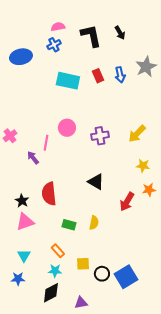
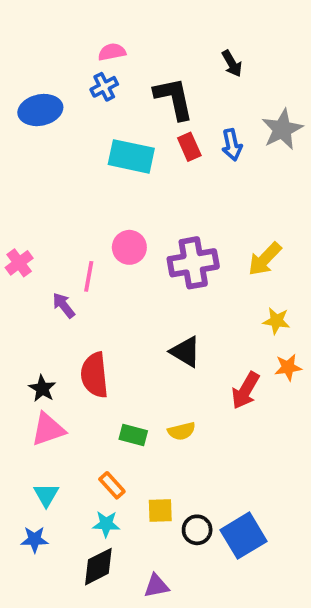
black L-shape: (91, 36) -> (174, 98), moved
purple cross: (100, 136) -> (193, 263), size x1.4
yellow semicircle: (94, 223) -> (182, 431), turned 64

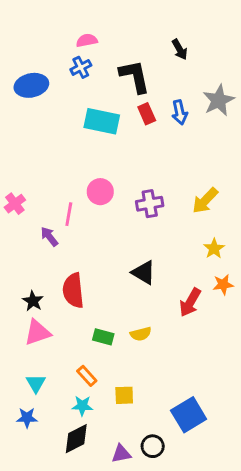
purple cross: (193, 263) -> (150, 204), size x0.7
yellow star: (276, 321) -> (214, 249), turned 30
black circle: (197, 530) -> (153, 446), moved

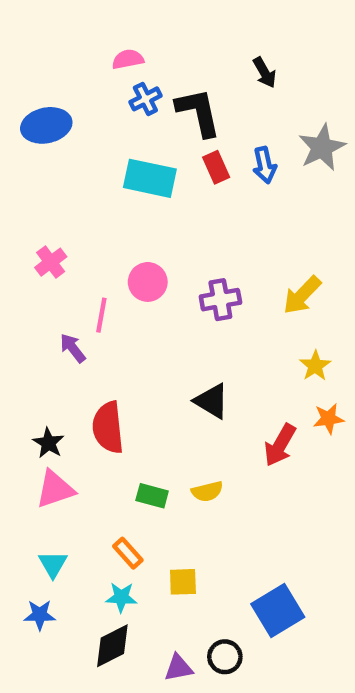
blue cross: (81, 67) -> (145, 99), moved
pink cross: (15, 204) -> (51, 262), moved

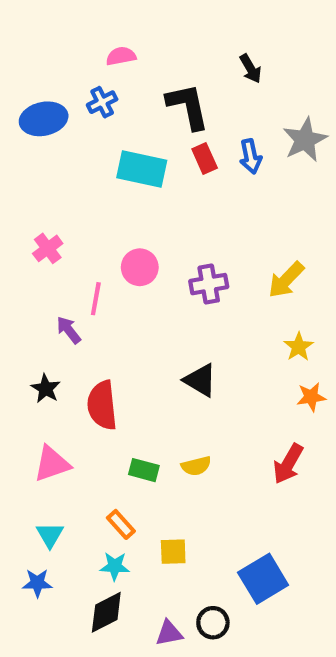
blue cross: (145, 99) -> (102, 102), moved
black star: (48, 443) -> (46, 389), moved
red arrow: (280, 445) -> (288, 464), moved

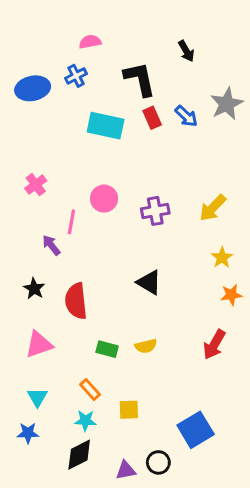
blue arrow: (251, 156) -> (186, 116), turned -35

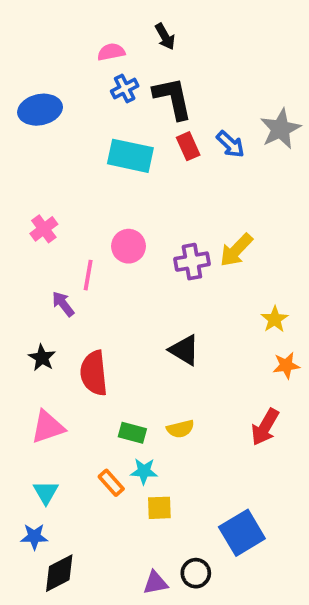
black arrow: (186, 51) -> (165, 37), moved
blue cross: (76, 76) -> (125, 88), moved
yellow arrow: (213, 208) -> (236, 250), moved
cyan star: (85, 421) -> (144, 471), moved
black diamond: (79, 455) -> (59, 573), moved

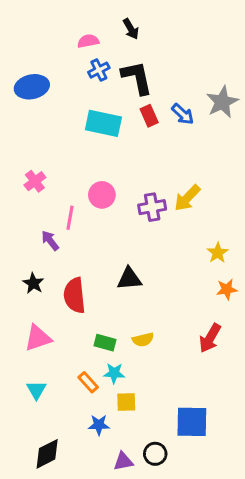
black triangle: (184, 350) -> (129, 279), moved, turned -36
blue square: (242, 533) -> (192, 422), turned 32
blue star: (34, 537) -> (99, 425), moved

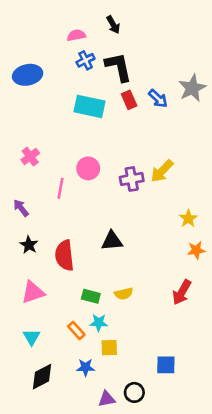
purple arrow: (50, 241) -> (21, 208), moved
blue square: (192, 422) -> (166, 365), size x0.7
black diamond: (47, 454) -> (42, 377), moved

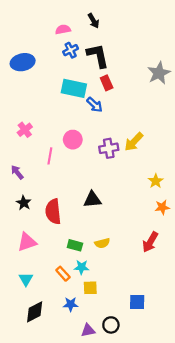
blue arrow: (158, 99) -> (95, 105), moved

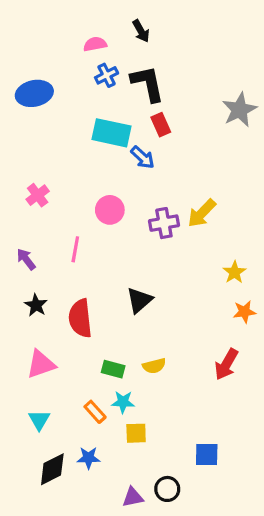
pink line: (50, 156) -> (75, 249), moved
black triangle: (92, 200) -> (139, 300), turned -36
blue star: (71, 304) -> (88, 458), moved

